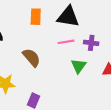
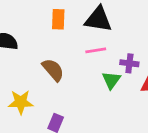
purple cross: (91, 43) -> (129, 63), moved

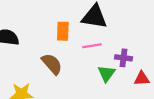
orange rectangle: (58, 19) -> (63, 31), moved

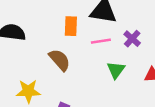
purple cross: (123, 58) -> (132, 39), moved, turned 35

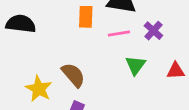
brown semicircle: (60, 60) -> (73, 75), moved
yellow star: (28, 91) -> (39, 89), turned 30

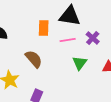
brown semicircle: (73, 75) -> (34, 59), moved

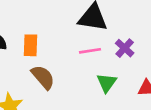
orange rectangle: (44, 28) -> (31, 45), moved

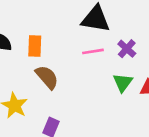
green triangle: (107, 83) -> (123, 83), moved

